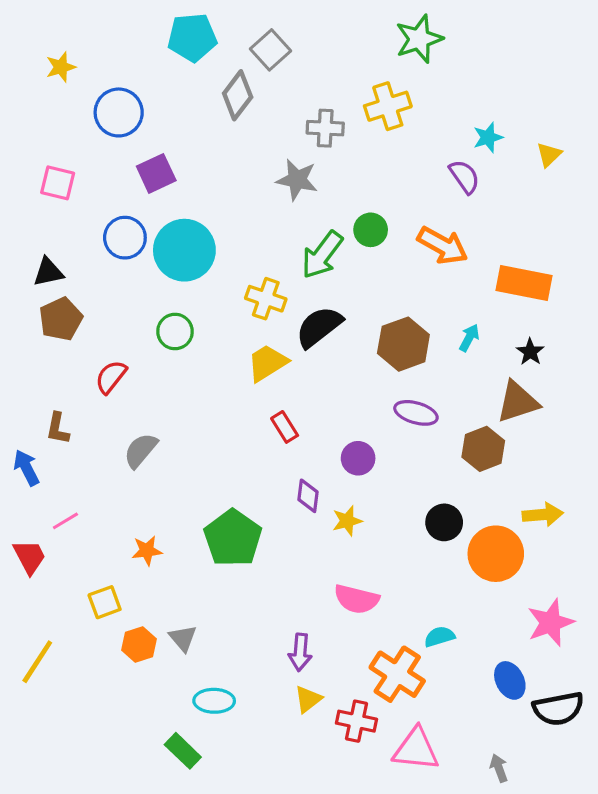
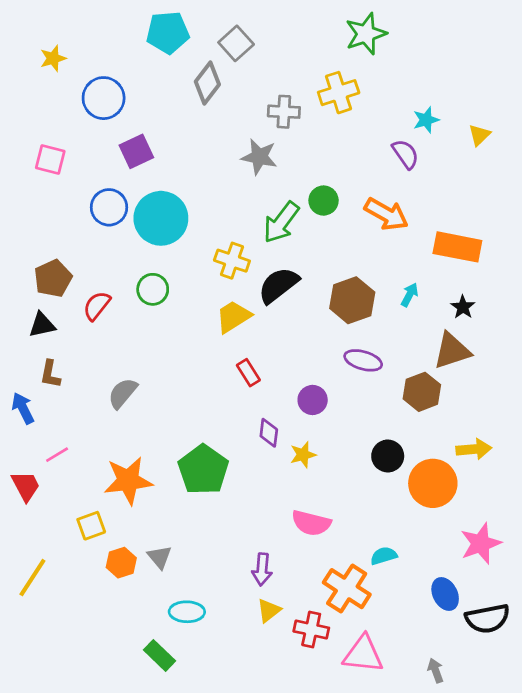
black triangle: (48, 272) -> (42, 325), moved
red semicircle: (111, 377) -> (97, 306), moved
orange star: (147, 551) -> (128, 481), size x1.8

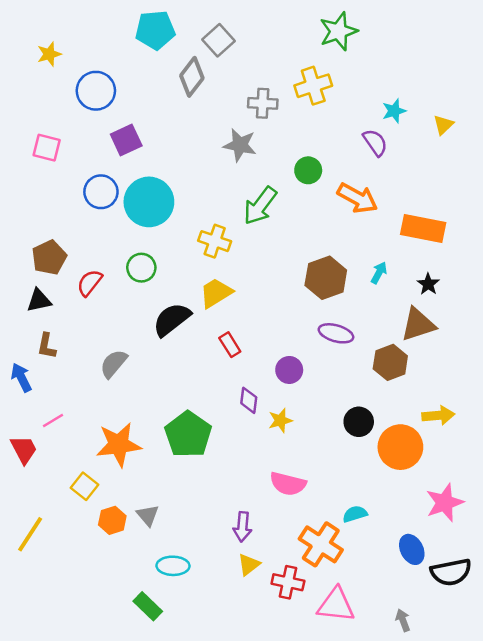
green circle: (324, 201) -> (308, 170), moved
black semicircle: (278, 285) -> (172, 319), moved
yellow square: (91, 526) -> (84, 486), turned -32

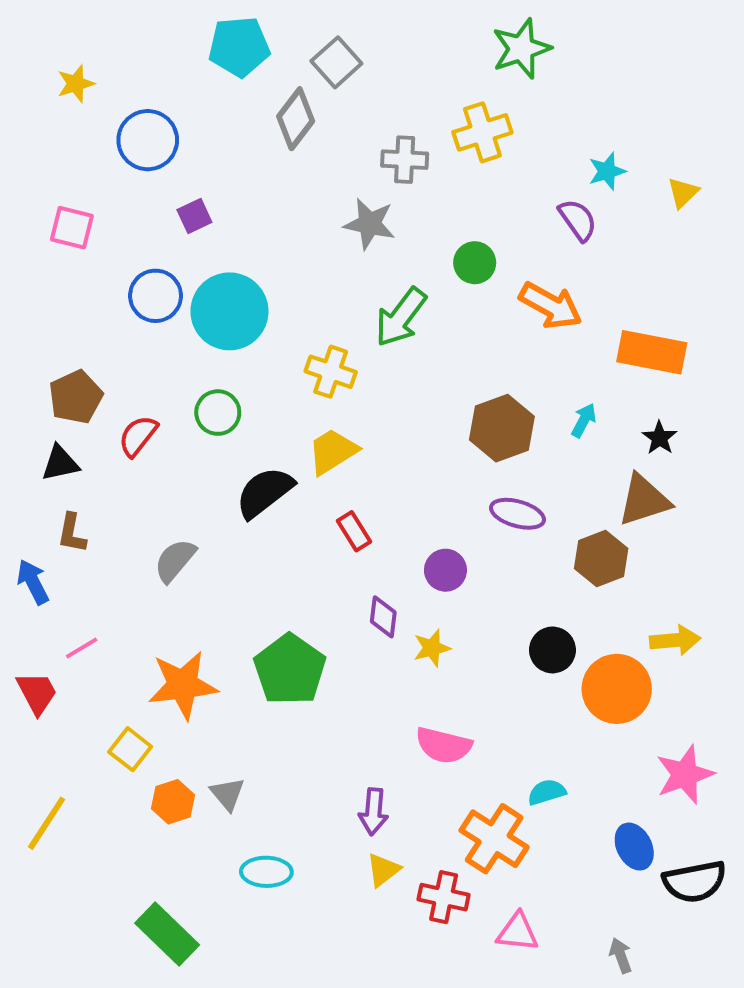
purple square: (126, 140) -> (194, 216), size x0.7
pink triangle: (336, 605) -> (517, 932), size x0.7
green rectangle: (148, 606) -> (167, 934), moved, size x1.4

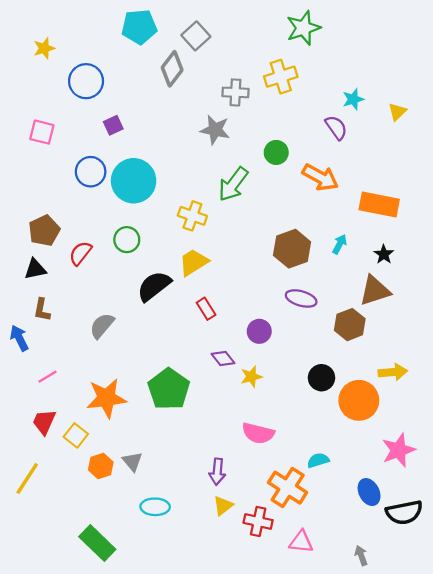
purple diamond: (383, 617) -> (223, 358), turned -45
red trapezoid: (37, 693) -> (44, 422), moved, turned -128

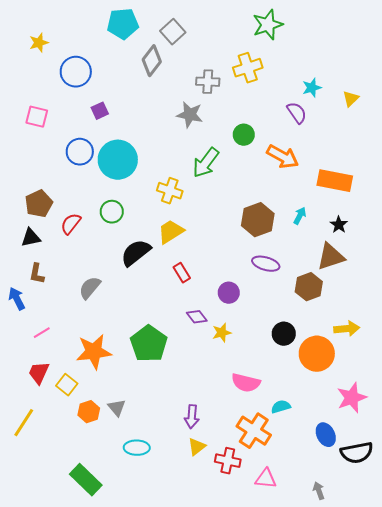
pink semicircle: (258, 433) -> (246, 383), moved

